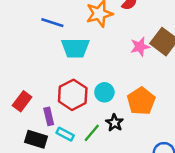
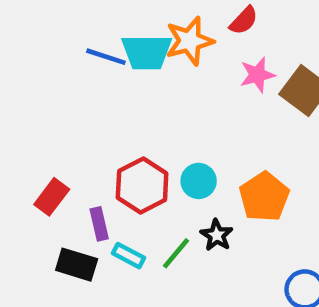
pink star: (140, 47) -> (257, 75), moved
cyan trapezoid: (75, 48) -> (147, 52), moved

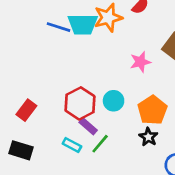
pink star: (257, 75) -> (140, 62), moved
purple rectangle: (99, 224) -> (88, 126), moved, turned -36
black star: (217, 235) -> (148, 137), moved
black rectangle: (77, 265) -> (21, 150), moved

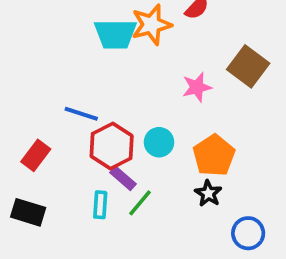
blue line: (59, 27) -> (81, 114), moved
cyan rectangle: (72, 145) -> (100, 205), turned 66

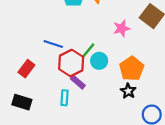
green line: (140, 203) -> (88, 51), moved

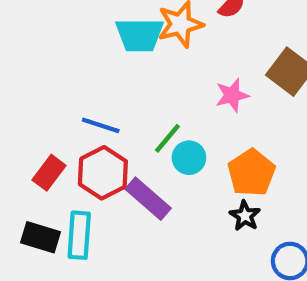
red hexagon: (71, 63) -> (103, 173), moved
purple rectangle: (78, 82) -> (148, 199), size x1.5
cyan rectangle: (64, 98) -> (79, 235), moved, size x1.5

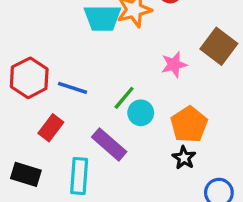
red rectangle: (49, 173) -> (51, 128), moved
red hexagon: (103, 173) -> (29, 78), moved
cyan rectangle: (79, 235) -> (79, 176), moved

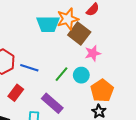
brown square: (219, 46) -> (79, 34), moved
cyan circle: (141, 113) -> (81, 75), moved

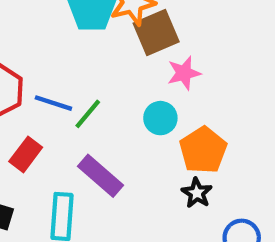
brown square: (79, 34) -> (156, 32), turned 30
green line: (62, 74) -> (88, 114), moved

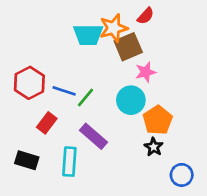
cyan circle: (160, 118) -> (131, 100), size x1.4

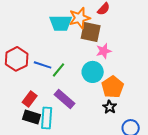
brown square: (128, 47) -> (91, 32), turned 35
red rectangle: (47, 123) -> (30, 99), moved
black rectangle: (27, 160) -> (32, 117), moved

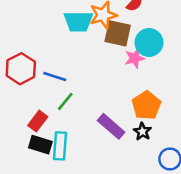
green line: (59, 70) -> (65, 101), moved
cyan circle: (93, 72) -> (149, 43), moved
purple rectangle: (65, 99) -> (111, 126), moved

